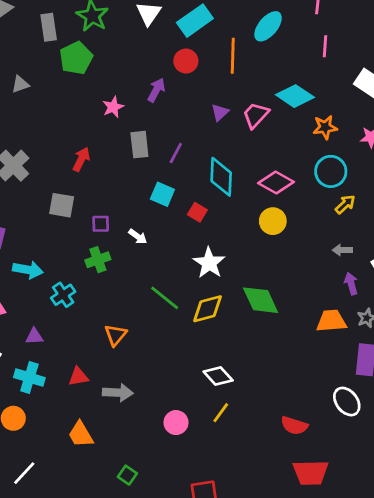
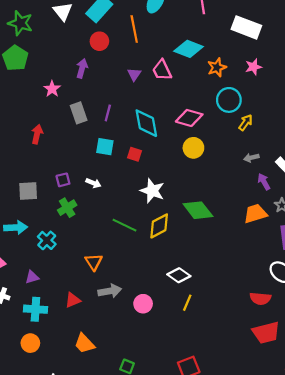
pink trapezoid: (256, 115) -> (162, 70), turned -55
gray square: (62, 205) -> (28, 191), moved
gray arrow: (118, 393) -> (110, 291), moved
pink circle: (176, 423) -> (143, 304), moved
red semicircle: (294, 425) -> (260, 299), moved

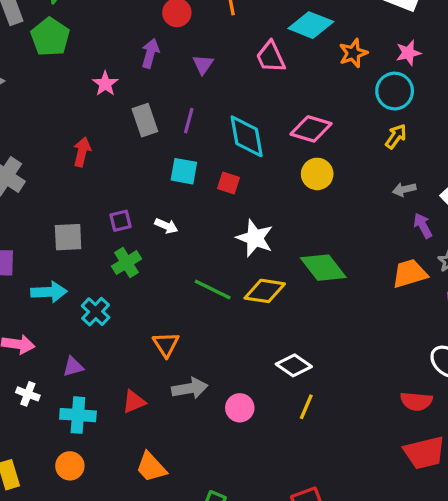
purple triangle: (134, 74) -> (203, 64), moved
cyan circle: (229, 100) -> (395, 91), moved
yellow diamond: (159, 226) -> (265, 291), turned 36

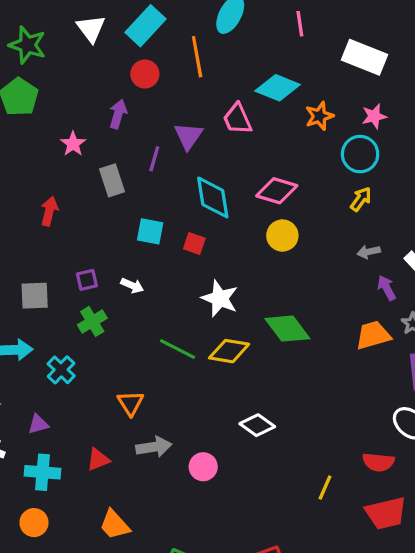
purple triangle: (203, 64) -> (188, 136), moved, size x1.4
purple line: (189, 121) -> (154, 159), moved
yellow line: (306, 407) -> (325, 488), moved

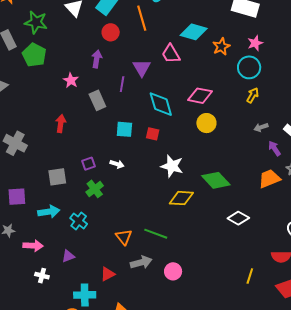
green line: (177, 349) -> (156, 234), moved
white diamond: (257, 425) -> (238, 218), moved
cyan cross: (43, 472) -> (85, 295), moved

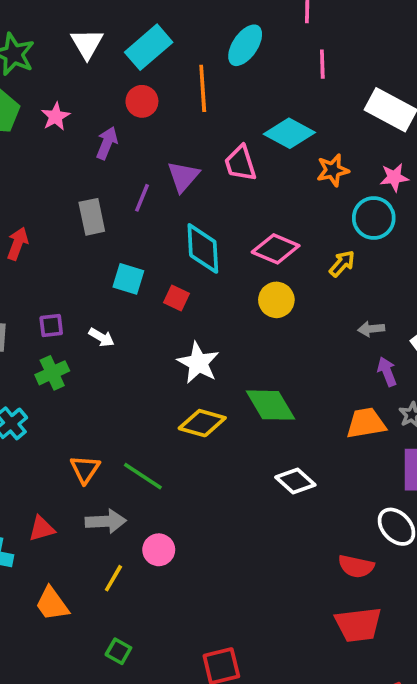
pink star: (71, 80) -> (56, 117), moved
yellow arrow: (253, 95) -> (342, 264), moved
yellow line: (250, 276) -> (113, 578), moved

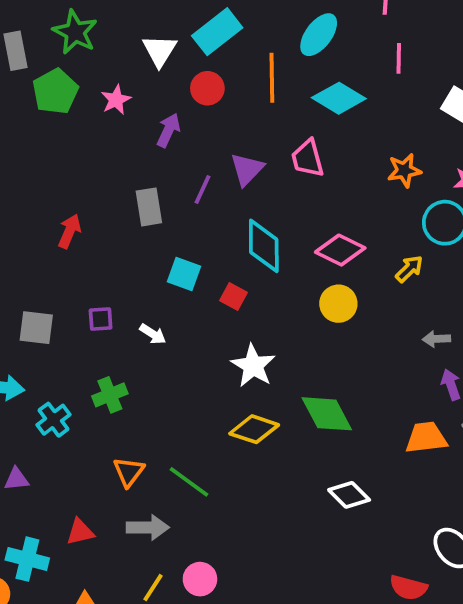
white triangle: (87, 44) -> (160, 51), moved
cyan diamond: (289, 133) -> (339, 98), moved
green cross: (52, 373) -> (110, 395), moved
pink circle: (159, 550) -> (200, 579), moved

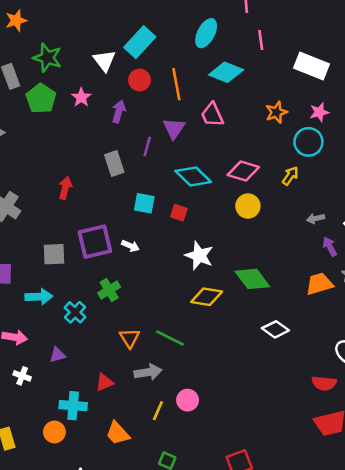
orange line: (272, 78) -> (176, 84), moved
cyan diamond: (264, 246) -> (193, 176), turned -36
purple square: (101, 319) -> (95, 242), size x2.0

